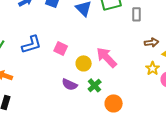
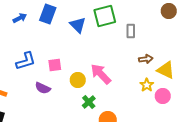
pink square: (61, 48) -> (55, 65), turned -32
purple semicircle: (70, 84) -> (43, 88), moved

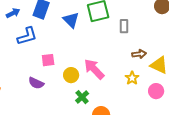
blue L-shape: (26, 61) -> (27, 36), moved
yellow star: (147, 85) -> (132, 78), moved

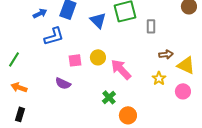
yellow circle: (71, 75) -> (98, 57), moved

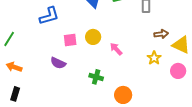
pink arrow: (121, 69) -> (116, 49), size x0.6
green cross: (109, 97) -> (96, 77), moved, turned -32

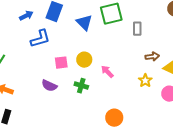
green cross: (96, 77) -> (81, 86), moved

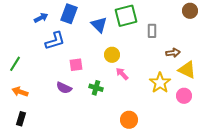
brown arrow: (152, 57) -> (173, 53), moved
yellow circle: (84, 60) -> (112, 55), moved
yellow star: (145, 81) -> (160, 83), size x1.5

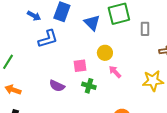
blue arrow: (41, 18) -> (34, 16), turned 56
pink square: (76, 65) -> (80, 66), moved
yellow star: (160, 83) -> (153, 81), turned 30

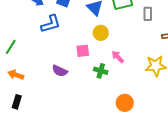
yellow circle: (105, 53) -> (101, 33), moved
green cross: (89, 86) -> (101, 71), moved

